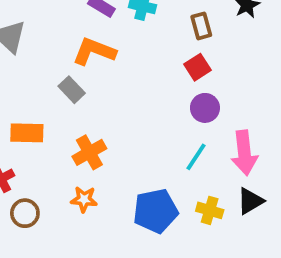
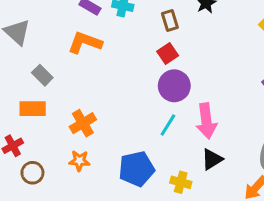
gray rectangle: (72, 90) -> (42, 75), moved
purple circle: (205, 108) -> (174, 86), size x1.4
yellow cross: (210, 210) -> (181, 182), moved

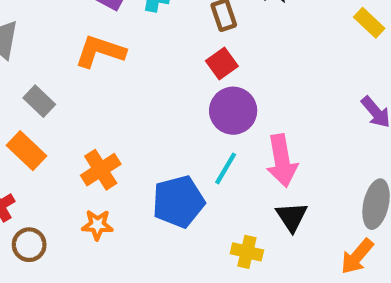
orange rectangle: (33, 109) -> (26, 151), turned 45
black triangle: (212, 159) -> (292, 217), turned -30
blue pentagon: (137, 169) -> (178, 202), moved

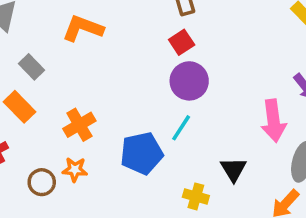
pink arrow: (282, 161) -> (273, 121), moved
brown circle: (29, 245) -> (42, 182), moved

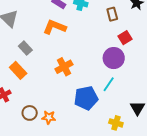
red square: (182, 42) -> (125, 38), moved
orange cross: (79, 125) -> (64, 67), moved
orange star: (75, 170) -> (49, 117), moved

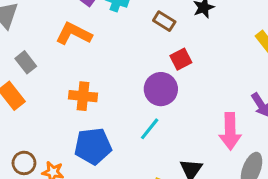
brown rectangle: (112, 14) -> (164, 21), turned -48
orange cross: (64, 67) -> (83, 96), turned 30
blue pentagon: (86, 98) -> (93, 146), moved

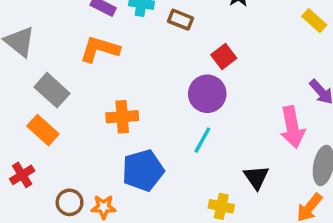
brown rectangle: (164, 21) -> (180, 20), moved
gray rectangle: (26, 62) -> (52, 90), size x1.4

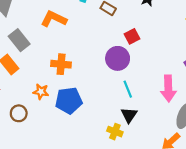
cyan line: (202, 140) -> (128, 89), moved, turned -60
black triangle: (256, 177) -> (129, 115), moved
orange star: (104, 207) -> (41, 92), moved

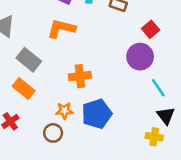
brown circle: (19, 113) -> (53, 133), moved

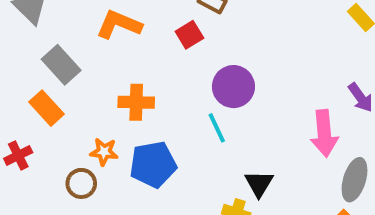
red square: (151, 29) -> (189, 35), moved
cyan line: (158, 88) -> (217, 128), moved

